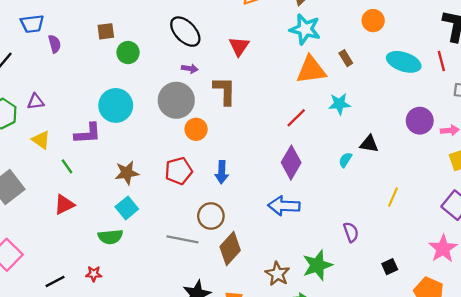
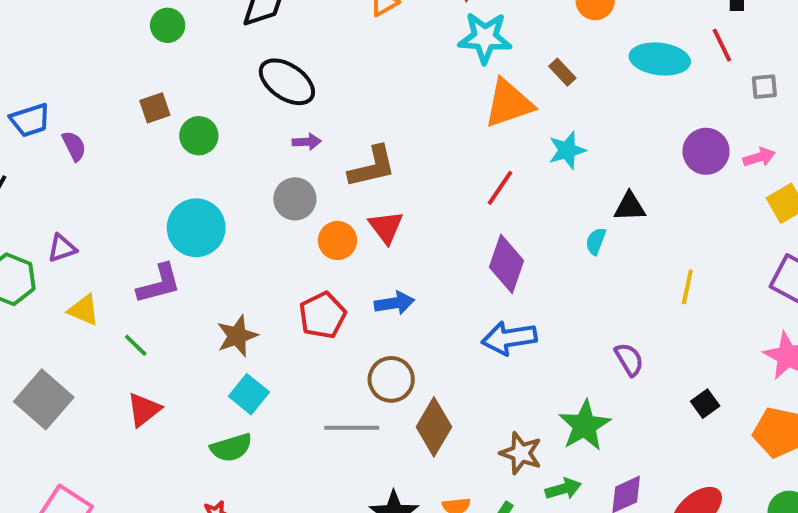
red triangle: (239, 46) -> (386, 227), moved
brown L-shape: (225, 91) -> (372, 167), turned 88
gray circle: (176, 100) -> (295, 199), size x0.7
blue arrow: (222, 172) -> (394, 303), turned -90

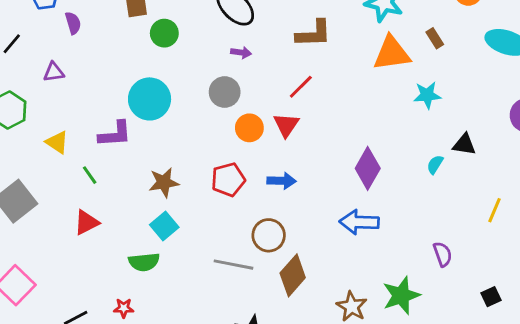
brown L-shape: (372, 167) -> (314, 34), moved
red line: (500, 188) -> (301, 87), moved
purple triangle: (62, 248) -> (54, 72), moved

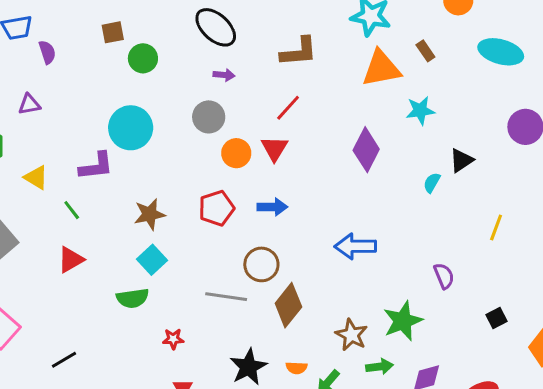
black triangle: (464, 144) -> (461, 160), turned -40
purple diamond: (368, 168) -> (366, 150), moved
red star: (124, 308) -> (173, 339), moved

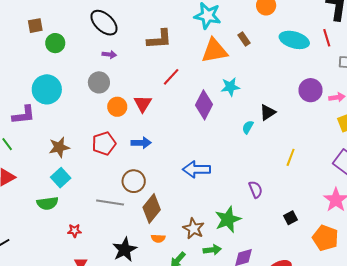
red line: (288, 108) -> (171, 77), moved
cyan star: (420, 111) -> (230, 87), moved
orange semicircle: (297, 368) -> (158, 238), moved

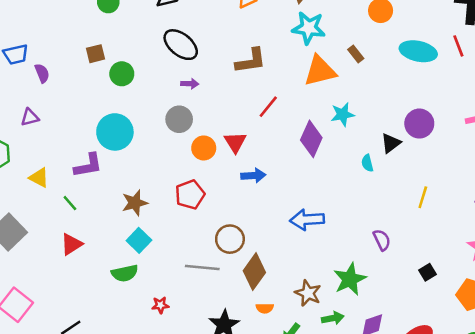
purple circle: (311, 90) -> (419, 124), moved
cyan semicircle: (248, 127) -> (367, 163), turned -40
blue arrow: (141, 143) -> (253, 176), moved

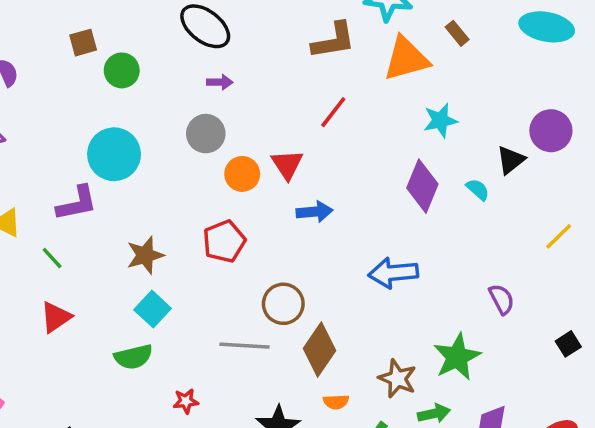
brown L-shape: (251, 61) -> (334, 41), moved
purple diamond: (311, 139) -> (422, 186), moved
cyan semicircle: (367, 163) -> (478, 189), turned 147
yellow line: (423, 197) -> (559, 236), turned 30

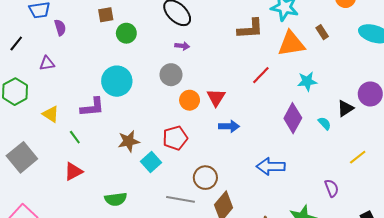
red line: (333, 112) -> (261, 75), moved
yellow line: (559, 236) -> (358, 157), moved
cyan square: (153, 309) -> (151, 162), moved

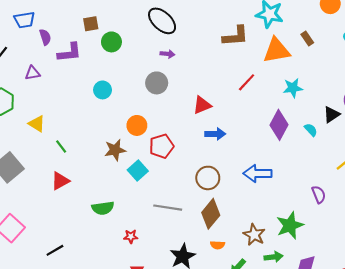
cyan circle: (117, 81) -> (103, 90), size x0.6
red triangle: (216, 97) -> (202, 105), turned 36
orange circle: (190, 100) -> (137, 125), moved
purple L-shape: (92, 107) -> (69, 53), moved
brown circle: (205, 178) -> (208, 178), moved

